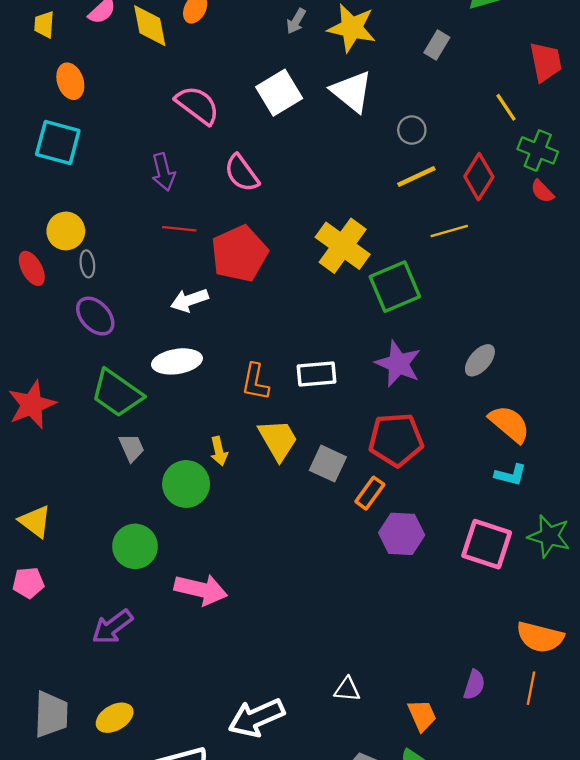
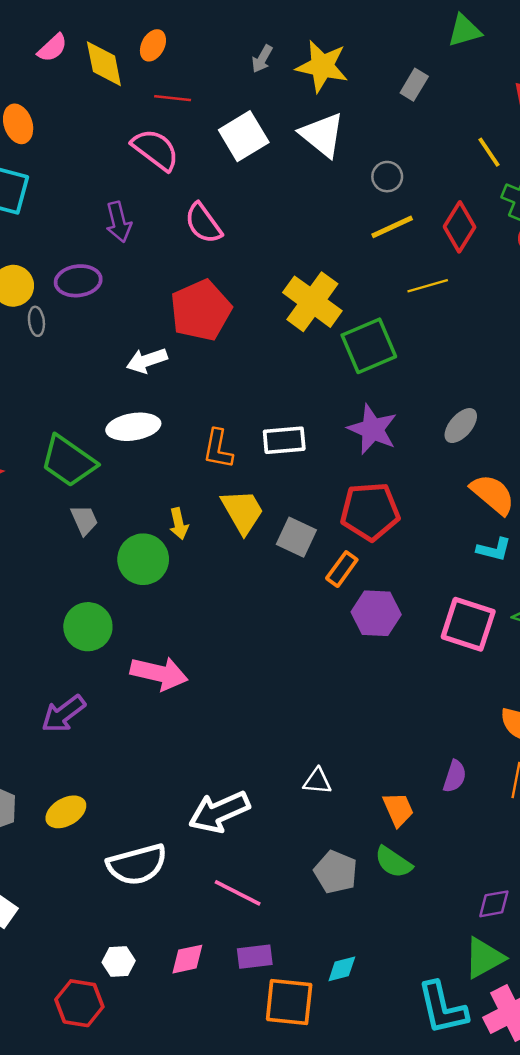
red line: (179, 229) -> (173, 98), moved
purple ellipse: (95, 316) -> (78, 281), moved, turned -54

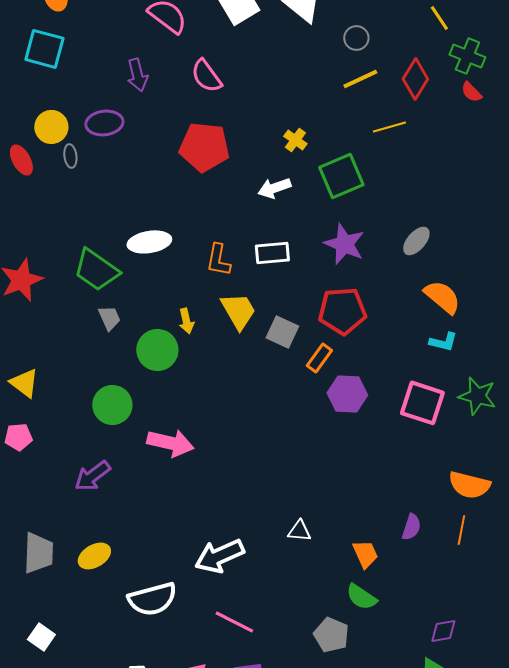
yellow cross: (312, 302) -> (295, 140), size x0.5
red pentagon: (201, 310) -> (204, 147), turned 30
white arrow: (147, 361) -> (274, 188), moved
gray pentagon: (336, 872) -> (331, 635), moved

